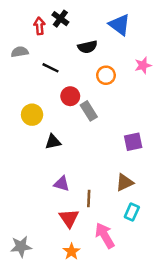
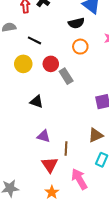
black semicircle: (87, 47) -> (76, 23), moved
yellow circle: (32, 115) -> (23, 64), moved
black triangle: (53, 142) -> (37, 102), turned 32

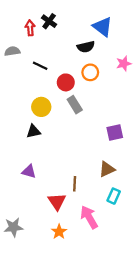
yellow circle: (23, 64) -> (41, 107), moved
red circle: (51, 64) -> (66, 82), moved
black triangle: (37, 102) -> (33, 131), moved, turned -32
purple triangle: (44, 136) -> (29, 172), moved

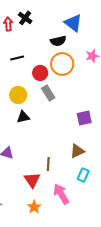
black line: (40, 66) -> (17, 58), turned -40
orange circle: (90, 72) -> (62, 64), size x1.5
black triangle: (33, 131) -> (23, 117), moved

